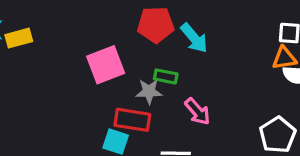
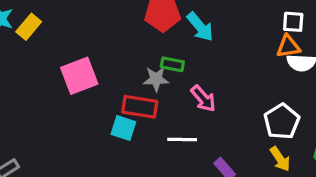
yellow rectangle: (19, 38) -> (29, 27), turned -35
pink square: (106, 65) -> (79, 76), moved

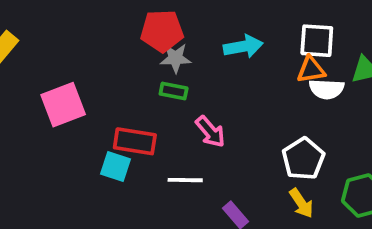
white square: (293, 22) -> (317, 41), size x1.4
cyan arrow: (200, 27) -> (243, 46), moved, turned -60
gray star: (156, 79) -> (176, 58), moved

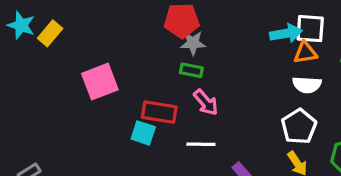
cyan arrow: (243, 46) -> (286, 33), moved
white semicircle: (327, 89) -> (307, 85), moved
pink arrow: (210, 132) -> (206, 102), moved

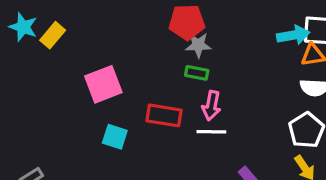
pink arrow: (206, 102) -> (211, 106), turned 52
cyan square: (143, 133) -> (115, 137), moved
white line: (201, 144) -> (211, 132), moved

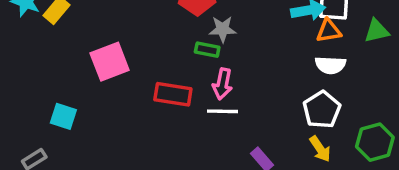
gray star: (198, 45) -> (223, 29), moved
cyan square: (115, 137) -> (63, 116), moved

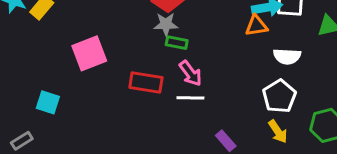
gray star: (223, 29) -> (166, 24), moved
orange triangle: (329, 31) -> (256, 26), moved
pink arrow: (223, 84) -> (190, 73), turned -48

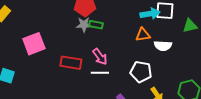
orange triangle: (256, 26) -> (143, 35), moved
green rectangle: (177, 43) -> (96, 25), moved
white pentagon: (279, 96) -> (141, 72), moved, turned -30

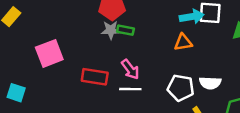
white semicircle: (163, 46) -> (210, 83), moved

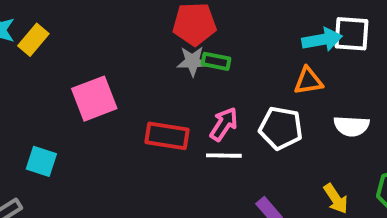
pink arrow: (130, 69) -> (224, 124), turned -110
white semicircle: (210, 83) -> (351, 126), moved
white pentagon: (181, 88) -> (281, 128), moved

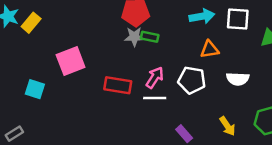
cyan arrow: (322, 40) -> (202, 16), moved
cyan square: (41, 161) -> (35, 89), moved

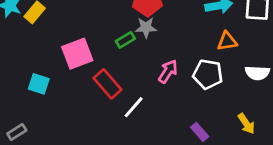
green rectangle: (150, 37) -> (125, 40), moved, turned -42
red rectangle: (118, 85) -> (107, 84), moved, turned 40
white line: (155, 98) -> (134, 107), moved, turned -50

